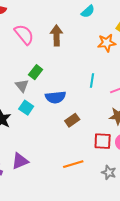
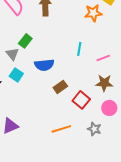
red square: (103, 141) -> (81, 100), moved, turned 36
gray star: (109, 172) -> (94, 129), moved

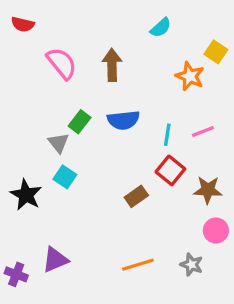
orange star: (93, 13) -> (190, 76), turned 30
pink line: (103, 58) -> (203, 131), moved
blue semicircle: (44, 65) -> (123, 120), moved
red square: (81, 100) -> (170, 170), moved

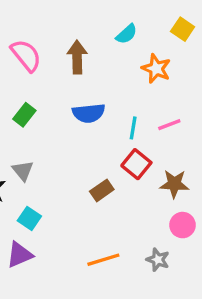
cyan semicircle: (161, 28) -> (127, 34), moved
yellow square: (216, 52) -> (183, 29), moved
green rectangle: (80, 122) -> (24, 115), moved
gray triangle: (58, 143) -> (23, 171), moved
cyan square: (65, 177) -> (29, 218), moved

